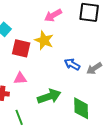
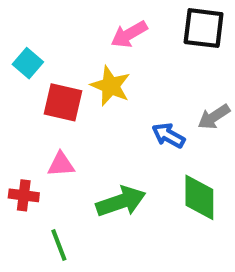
gray arrow: (94, 68) -> (214, 117), moved
green diamond: (81, 108) -> (199, 197), moved

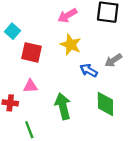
yellow star: (111, 86) -> (71, 45), moved
green arrow: (121, 202) -> (63, 106), turned -85

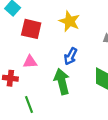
blue arrow: (89, 70) -> (71, 56), moved, turned -91

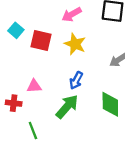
red square: (31, 29) -> (41, 41), moved
green arrow: (62, 81) -> (67, 107), turned 55

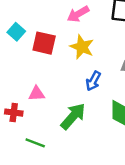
blue arrow: (76, 80) -> (93, 81), moved
green line: (33, 130) -> (35, 143), turned -48

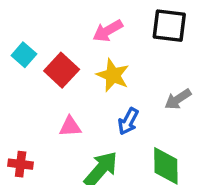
red square: (44, 43) -> (62, 70), turned 30
pink triangle: (36, 94) -> (70, 127), moved

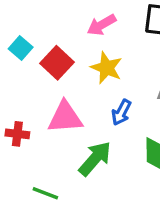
pink triangle: (70, 127) -> (65, 117), size x1.6
red cross: (21, 164) -> (17, 134), moved

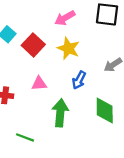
pink triangle: (65, 117) -> (39, 84), size x0.6
green arrow: (95, 159) -> (60, 113), turned -36

